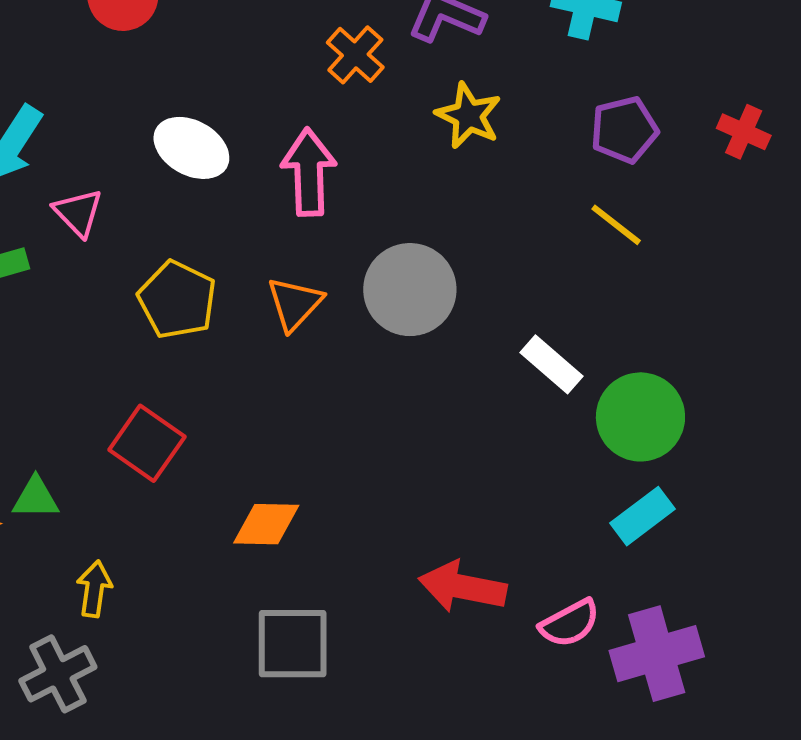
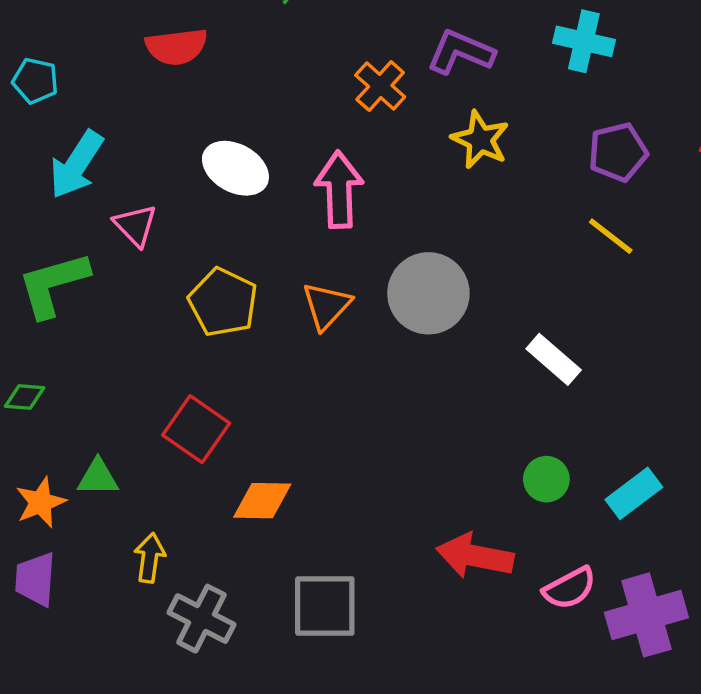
green circle: (640, 417) -> (546, 479), moved, size x0.6
orange diamond: (266, 524) -> (262, 501), moved
gray cross: (58, 674) -> (201, 619), moved, turned -36

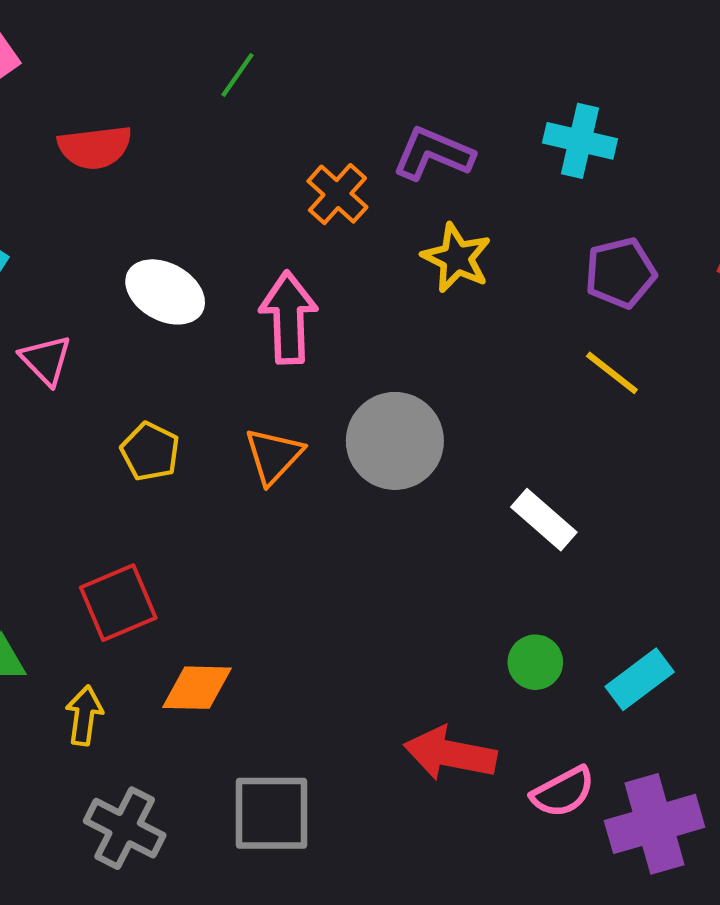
yellow pentagon: (223, 302) -> (150, 452), size x0.7
red square: (196, 429) -> (118, 603), turned 32
yellow arrow: (150, 558) -> (84, 715), moved

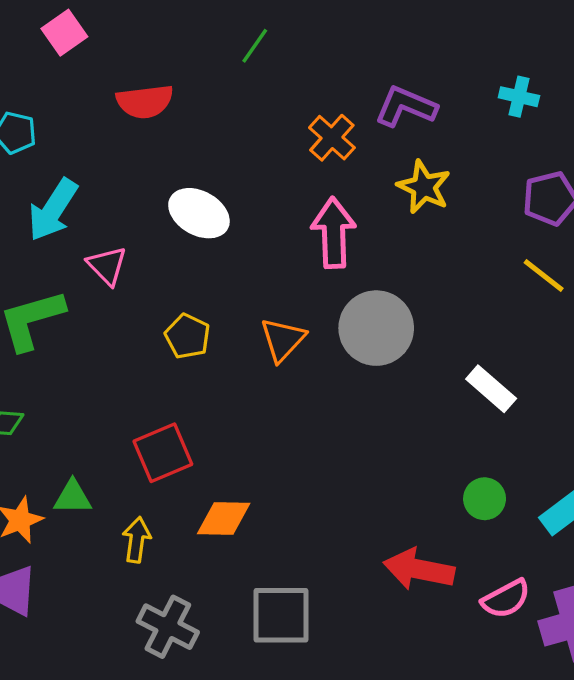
cyan cross: (580, 141) -> (519, 97), size x0.7
pink arrow: (288, 317) -> (334, 233), moved

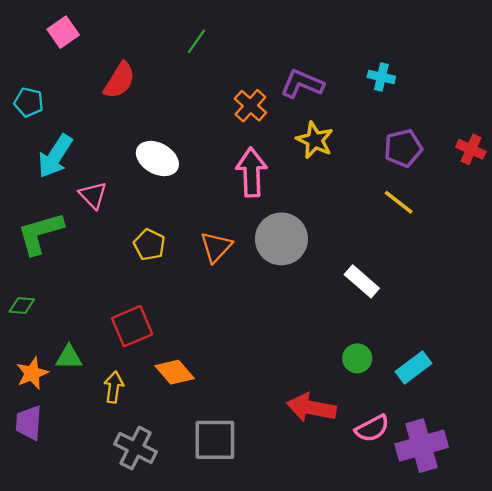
red semicircle: (145, 102) -> (119, 80), turned -51
orange diamond: (224, 518) -> (175, 372), turned 48

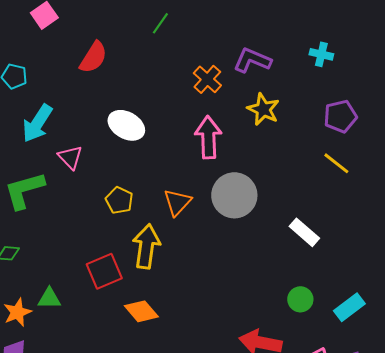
yellow arrow: (114, 387) -> (146, 246), moved, size x1.6

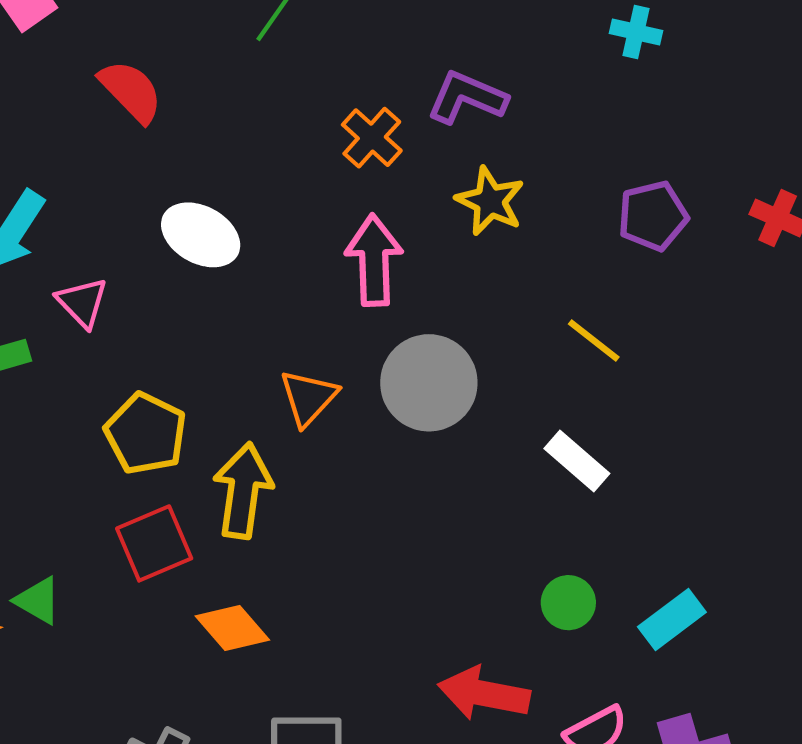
cyan cross: (321, 54) -> (636, 32), moved
red semicircle: (93, 57) -> (131, 91), turned -76
yellow line: (336, 163) -> (594, 341), moved
yellow pentagon: (119, 200) -> (146, 434), moved, size x1.4
green triangle: (49, 298) -> (38, 601), turned 30

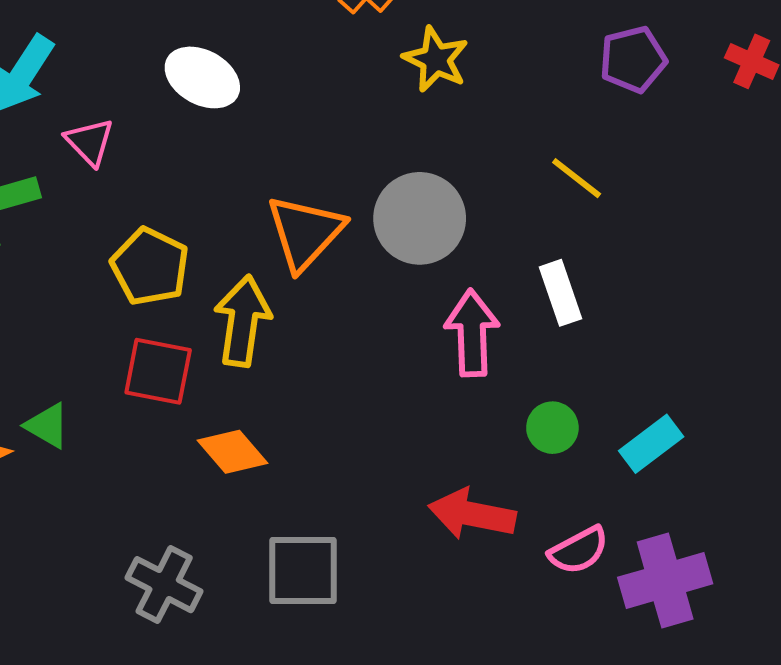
yellow star: (490, 201) -> (436, 59), moved
pink arrow: (374, 260) -> (472, 333), moved
orange triangle: (308, 398) -> (305, 232), size x1.4
white rectangle: (577, 461) -> (561, 293), turned 30
red square: (154, 543) -> (158, 371), turned 34

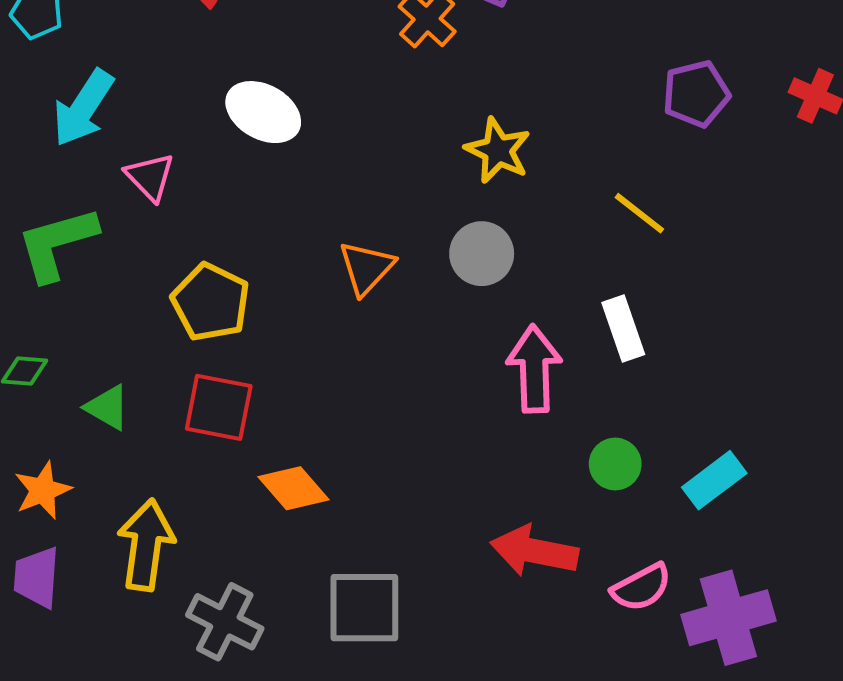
yellow star: (436, 59) -> (498, 150), moved
gray circle: (420, 218) -> (482, 254), size x0.7
orange triangle: (305, 232) -> (366, 268), size x0.7
yellow arrow: (243, 321) -> (146, 545), moved
green triangle: (47, 426) -> (107, 407), moved

